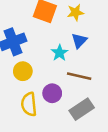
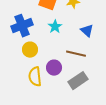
blue triangle: (79, 41) -> (87, 31), moved, turned -32
cyan star: (60, 53) -> (55, 27), moved

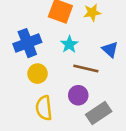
brown line: (76, 54) -> (86, 69), moved
purple circle: (54, 68) -> (78, 95), moved

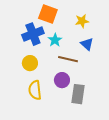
yellow star: (92, 13) -> (82, 21), moved
blue cross: (27, 43) -> (33, 34), moved
gray rectangle: (99, 113) -> (78, 94), turned -48

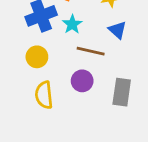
gray rectangle: (78, 94) -> (122, 92), moved

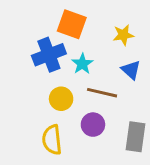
yellow circle: (37, 57) -> (61, 99), moved

